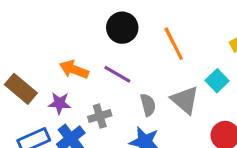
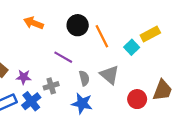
black circle: (122, 28) -> (78, 25), moved
orange arrow: (74, 69) -> (34, 23), moved
cyan square: (217, 81) -> (132, 47), moved

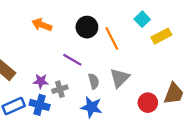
cyan square: (132, 47) -> (142, 19), moved
gray triangle: (110, 75) -> (120, 78), turned 35
purple star: (24, 77) -> (41, 81), moved
blue cross: (31, 101) -> (40, 105), turned -36

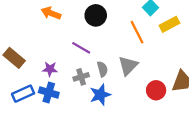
orange line: (112, 38) -> (137, 32), moved
gray cross: (60, 89) -> (81, 77), moved
blue star: (91, 107) -> (100, 95), turned -30

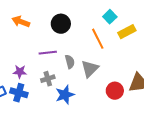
purple line: (81, 48) -> (48, 53), turned -36
gray semicircle: (102, 69) -> (70, 62), moved

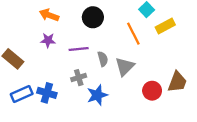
purple star: (20, 72) -> (48, 40), moved

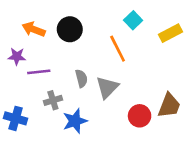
orange arrow: (49, 15) -> (34, 29), moved
yellow rectangle: (165, 26) -> (171, 33), moved
purple line: (79, 49) -> (39, 72), moved

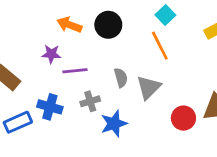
cyan square: (133, 20) -> (165, 15), moved
blue cross: (16, 118) -> (50, 107), moved

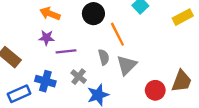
orange arrow: (69, 25) -> (50, 14), moved
orange line: (160, 46) -> (117, 34), moved
gray cross: (90, 101) -> (79, 77), turned -35

